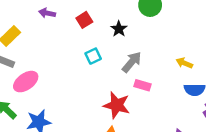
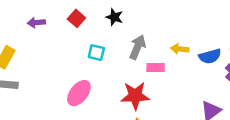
cyan square: (93, 56) -> (96, 53), turned -35
yellow arrow: (184, 63) -> (180, 49), moved
pink ellipse: (26, 82) -> (79, 93), moved

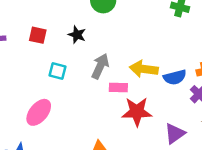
red square: (76, 18) -> (38, 35), turned -30
yellow arrow: (180, 49) -> (144, 69), size x1.5
red star: (135, 96) -> (137, 112), moved

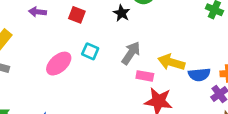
black star: (77, 35) -> (122, 13), moved
pink ellipse: (39, 112) -> (59, 64), moved

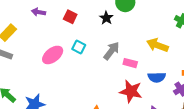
yellow arrow: (171, 62) -> (157, 45), moved
blue semicircle: (199, 75) -> (157, 77), moved
pink rectangle: (145, 76) -> (130, 63), moved

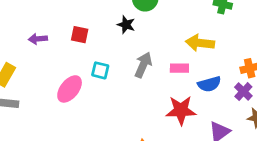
pink rectangle: (130, 63) -> (179, 68), moved

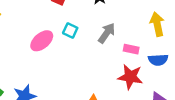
yellow arrow: (200, 43) -> (157, 24), turned 60
pink rectangle: (179, 68) -> (131, 49), moved

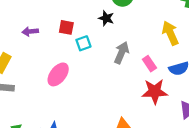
cyan square: (70, 31) -> (83, 43), moved, turned -32
pink rectangle: (131, 49) -> (149, 64), turned 56

